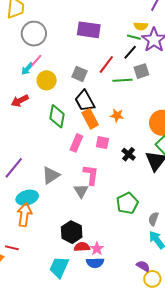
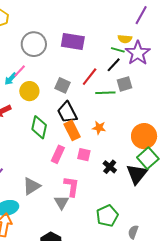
gray circle: (34, 34) -> (34, 44), moved

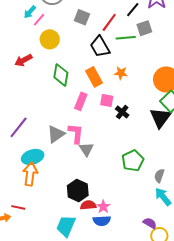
cyan arrow: (11, 79) -> (30, 12), moved
gray square: (62, 85) -> (82, 17), moved
black trapezoid: (67, 112) -> (100, 47), moved
black cross: (110, 167) -> (122, 112), moved
pink L-shape: (72, 186) -> (76, 134), moved

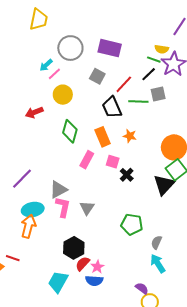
pink L-shape: (76, 134) -> (63, 207), moved
green pentagon: (133, 161) -> (132, 224), turned 30
red semicircle: (88, 205) -> (83, 264), turned -49

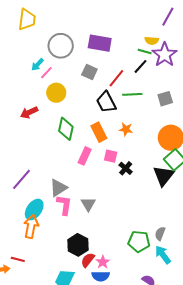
gray square: (158, 94) -> (165, 99), moved
cyan ellipse: (33, 210) -> (34, 210), turned -40
green pentagon: (132, 224) -> (139, 241), moved

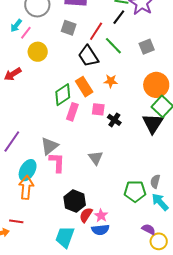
green line: (132, 94) -> (113, 46), turned 54
green diamond: (66, 129) -> (63, 95), moved, turned 50
gray triangle: (88, 204) -> (96, 158), moved

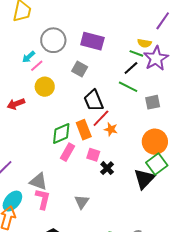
red line: (96, 31) -> (101, 118), moved
green line: (113, 46) -> (128, 87), moved, turned -30
gray triangle: (49, 146) -> (38, 181), turned 48

